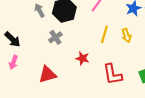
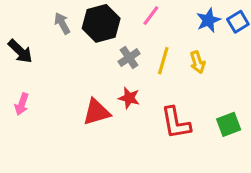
gray cross: (55, 37) -> (129, 58), moved
black arrow: (12, 39) -> (20, 51), moved
red triangle: (47, 74) -> (96, 112), moved

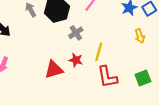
yellow line: (163, 61) -> (99, 52), moved
yellow arrow: (198, 62) -> (140, 36), moved

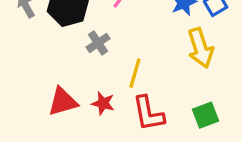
yellow arrow: (140, 36) -> (200, 48), size x1.6
red star: (76, 60) -> (103, 103), moved

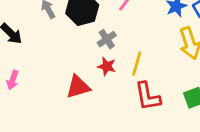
red star: (103, 103) -> (107, 66), moved

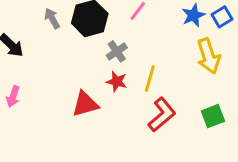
red L-shape: (148, 96) -> (162, 115), turned -120

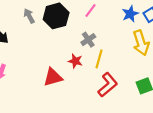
gray cross: (117, 51) -> (88, 40), moved

